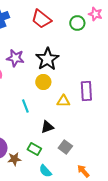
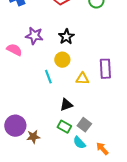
black star: (47, 59) -> (66, 37), size x0.7
cyan line: (25, 106) -> (48, 77), moved
green rectangle: (34, 149) -> (64, 127), moved
cyan semicircle: (45, 171) -> (79, 143), moved

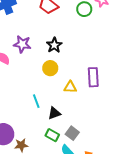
cyan line: (48, 77) -> (36, 101), moved

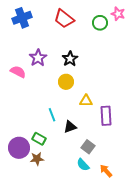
purple star: (22, 44) -> (38, 58), turned 30
purple rectangle: (93, 77) -> (106, 116), moved
green rectangle: (52, 135) -> (39, 139), moved

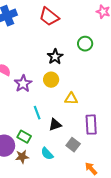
green circle: (100, 23) -> (85, 44), moved
purple star: (38, 58) -> (23, 84), moved
purple rectangle: (106, 116) -> (91, 125), moved
cyan semicircle: (83, 165) -> (47, 154), moved

